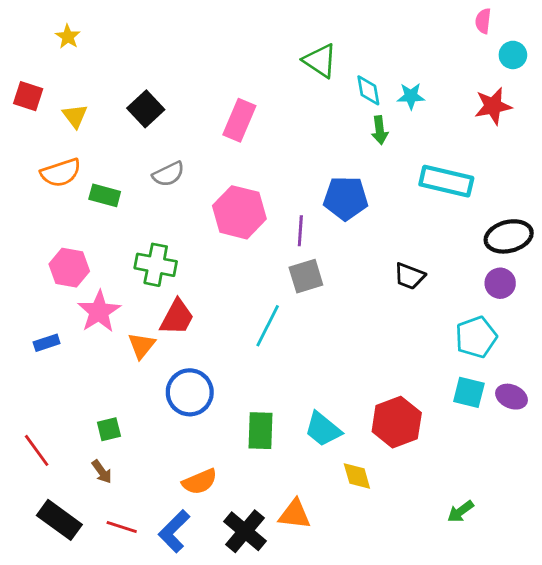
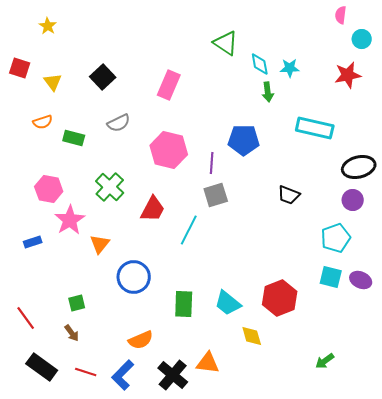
orange semicircle: (61, 173) -> (43, 122), size x0.7
green cross: (156, 265) -> (110, 187), turned 32
red trapezoid: (177, 317) -> (153, 209), moved

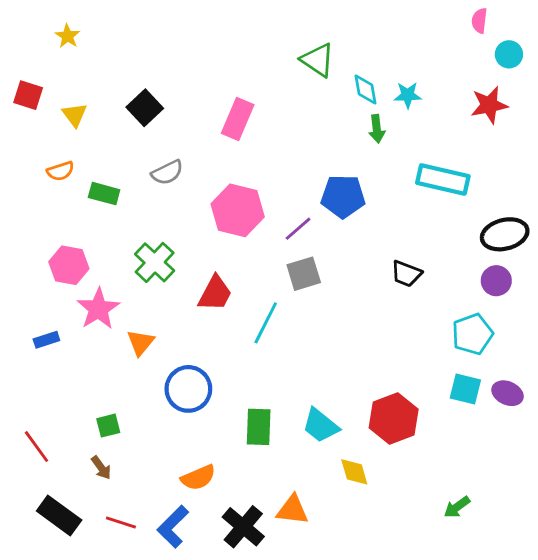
purple line: (212, 163) -> (298, 229), turned 45

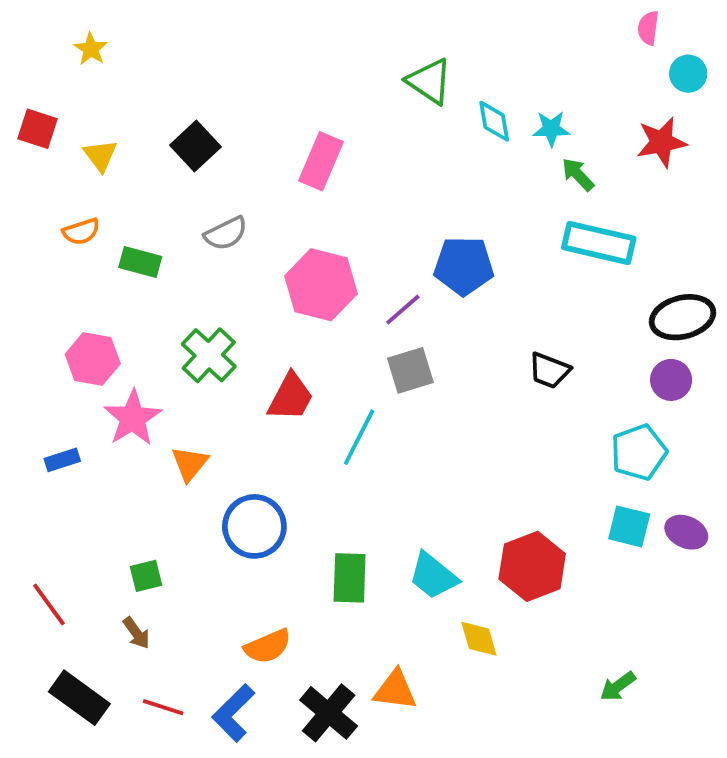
green arrow: (377, 129) -> (578, 174), moved, turned 144

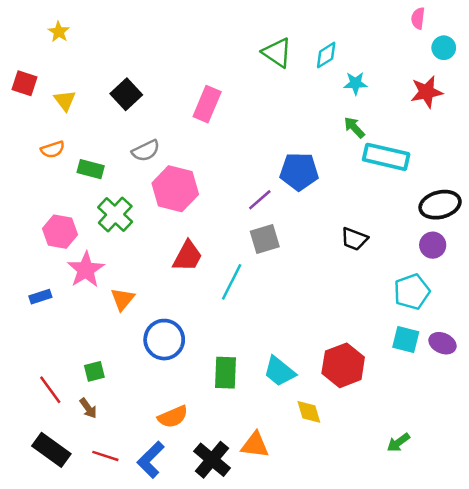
cyan diamond: (494, 121) -> (326, 55), moved, turned 68
green arrow: (578, 174) -> (354, 127), moved
pink hexagon: (321, 285) -> (175, 189), moved
green cross: (209, 355) -> (115, 214), moved
red line: (49, 604) -> (50, 390), moved

